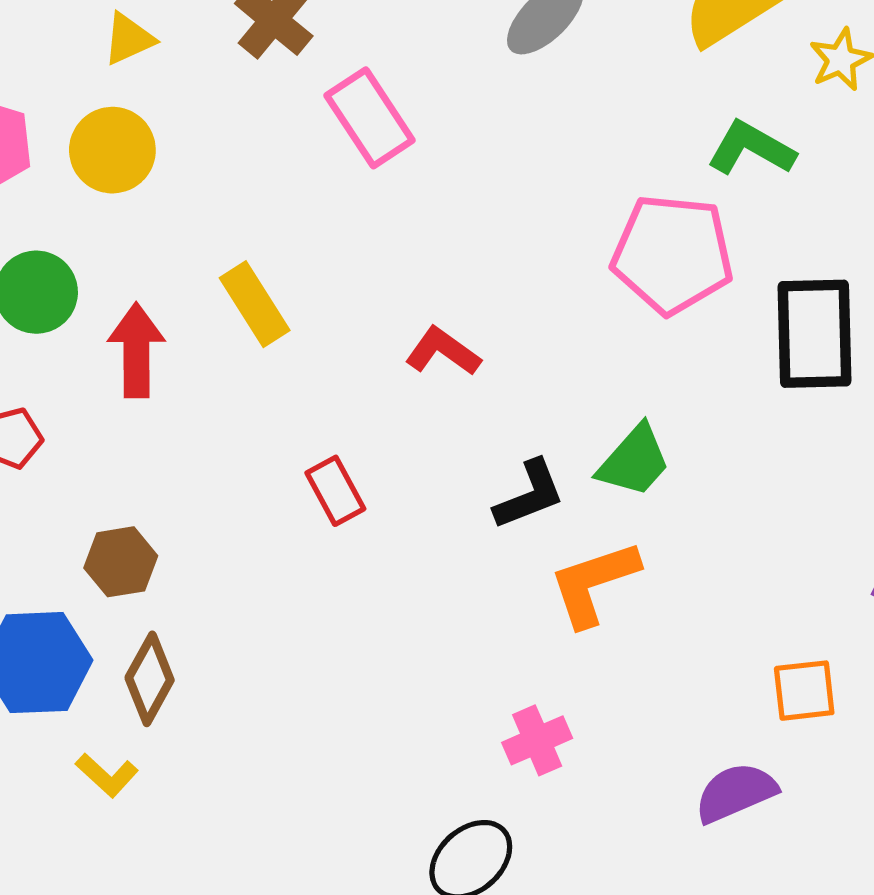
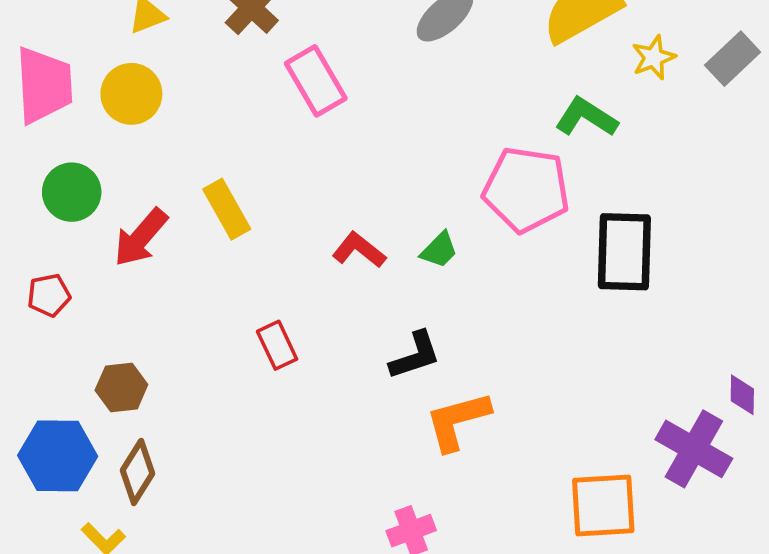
red arrow: (136, 350) -> (141, 237), turned -142
green trapezoid: (634, 461) -> (439, 250), moved, size x0.7
orange square: (804, 691) -> (603, 506), size x1.5

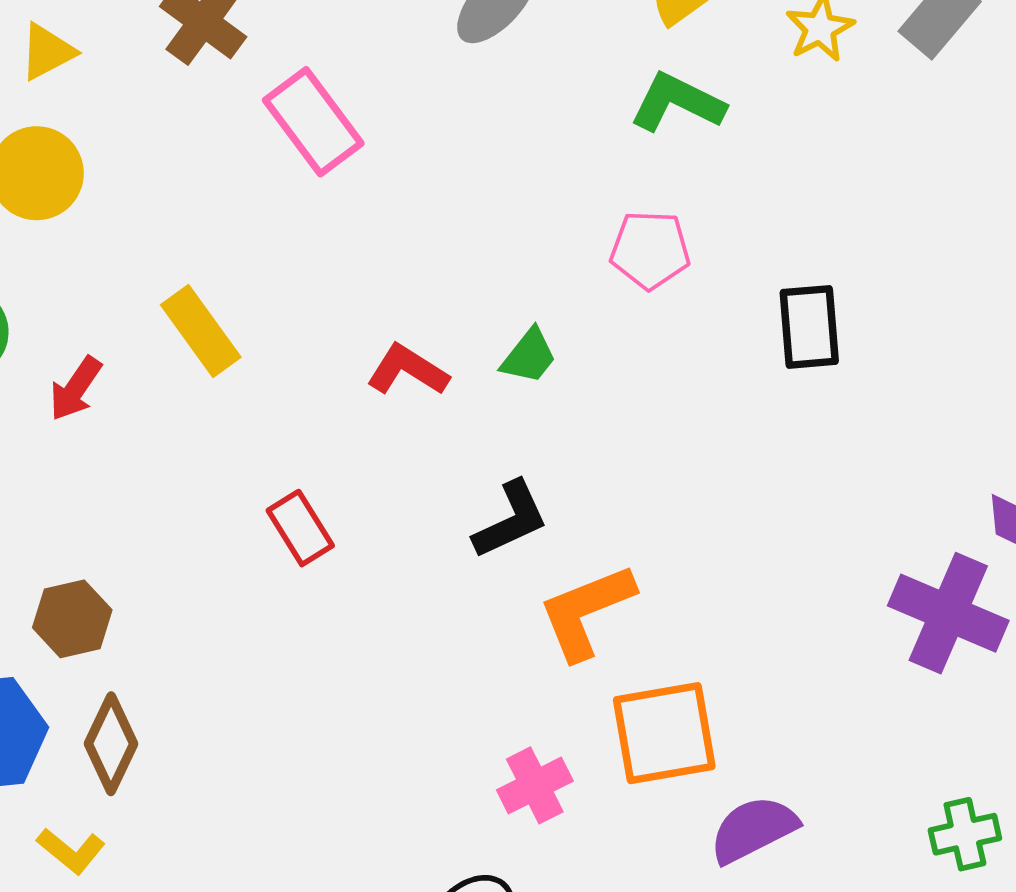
green L-shape: (586, 117) -> (677, 102), moved
pink pentagon: (526, 190) -> (650, 250), size x0.6
red arrow: (141, 237) -> (76, 389), size x0.7
black rectangle: (624, 252) -> (809, 327), size x0.7
orange square: (603, 506) -> (664, 733), moved

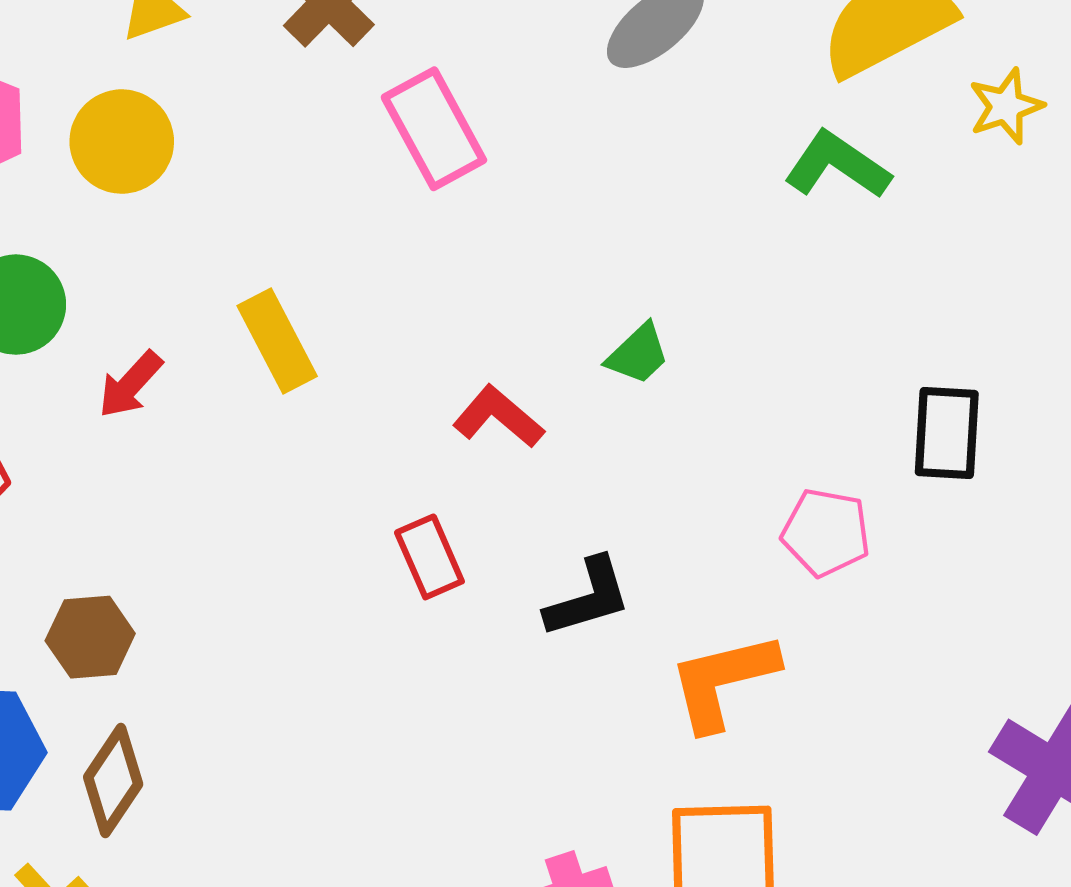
pink pentagon: (650, 250) -> (826, 532), moved
green trapezoid: (529, 356) -> (638, 354), moved
red rectangle: (300, 528) -> (429, 557), moved
orange L-shape: (586, 611) -> (723, 681), moved

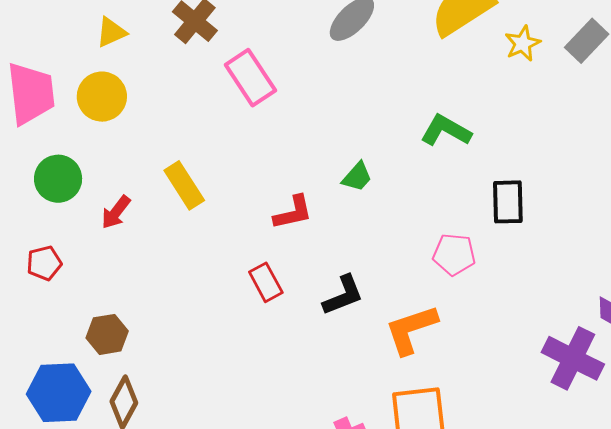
green L-shape: (837, 165) -> (446, 131), moved
red L-shape: (498, 417) -> (293, 213), turned 132

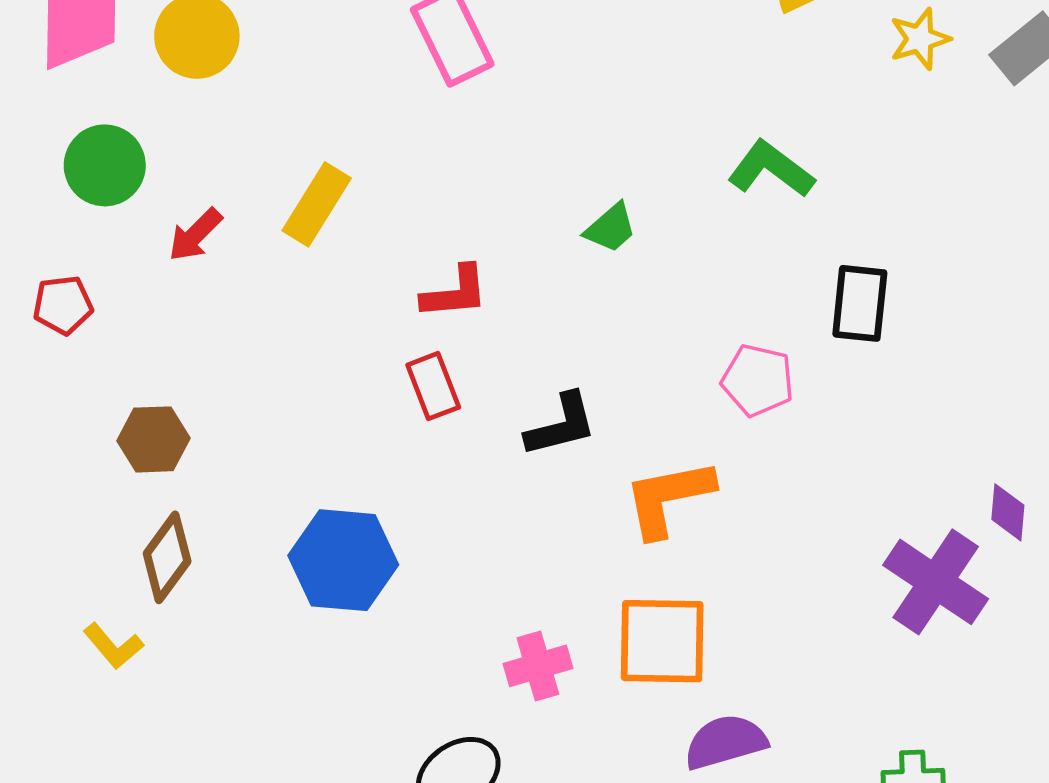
yellow rectangle: (184, 185) -> (317, 204), turned 57
red L-shape: (293, 213) -> (455, 292), moved
blue hexagon: (59, 393) -> (343, 560), moved

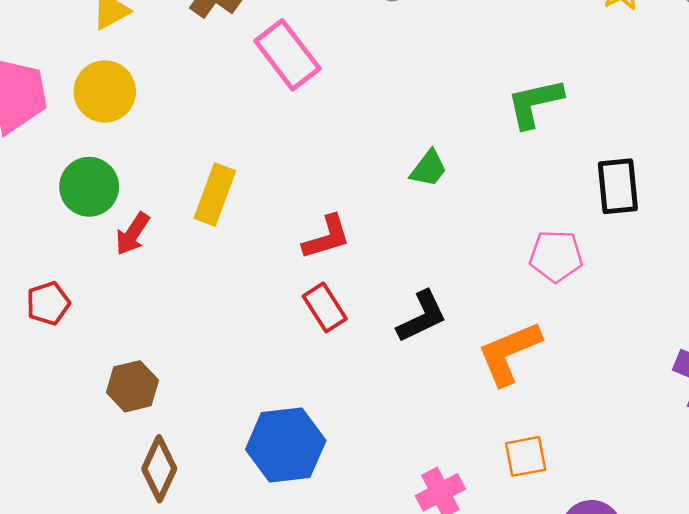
green circle: (105, 165) -> (89, 187), moved
green L-shape: (771, 169) -> (535, 103), turned -38
orange square: (662, 641) -> (526, 456), size x0.6

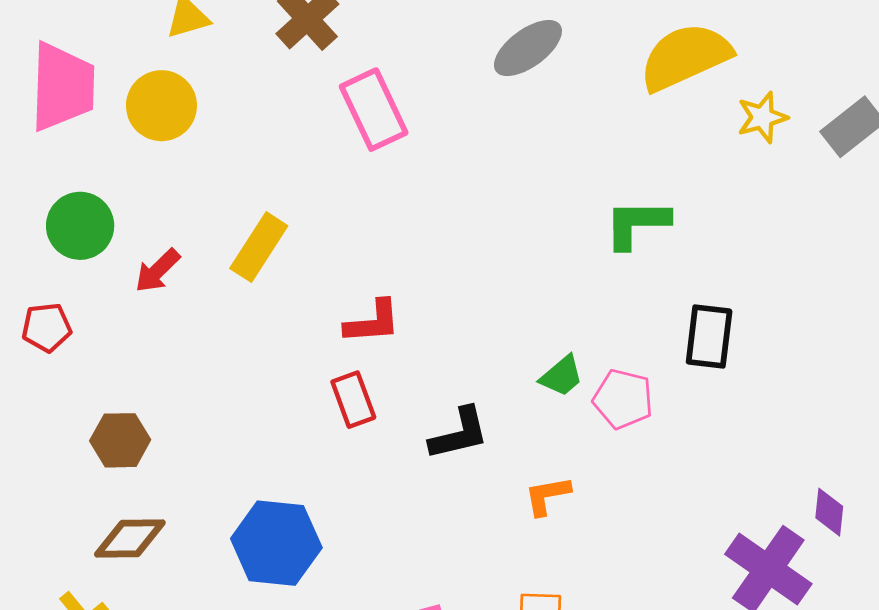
green trapezoid: (429, 168) -> (562, 376), moved
green circle: (89, 187) -> (80, 226), moved
orange L-shape: (509, 353) -> (547, 496), size x0.6
brown diamond: (159, 469) -> (130, 539), turned 52

